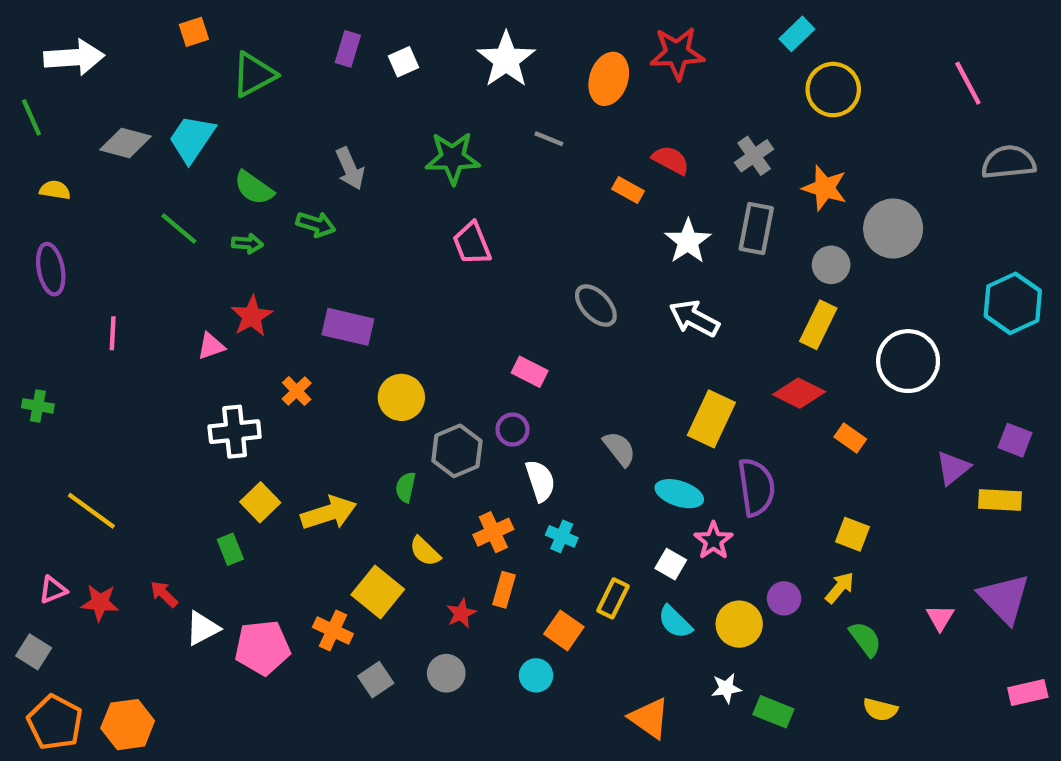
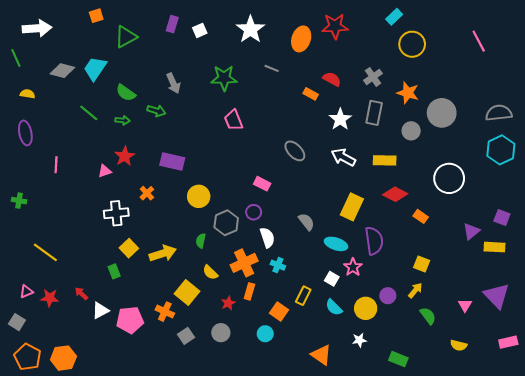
gray semicircle: (1009, 162) -> (499, 113), moved
yellow rectangle: (818, 325) -> (385, 160), moved, turned 65
orange cross: (493, 532) -> (244, 263), size x1.4
yellow semicircle: (880, 710) -> (459, 345), moved
green rectangle: (773, 712) -> (398, 359), moved

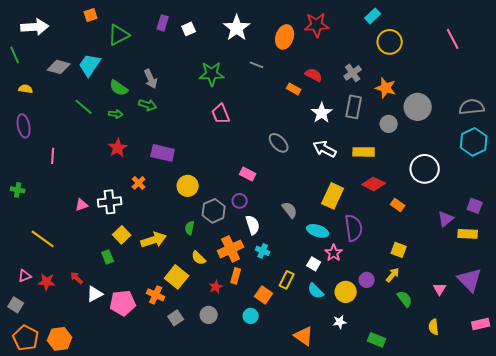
gray arrow: (173, 83) -> (151, 79), moved
pink triangle: (105, 171) -> (82, 205), moved
yellow semicircle: (459, 345) -> (434, 327), turned 70

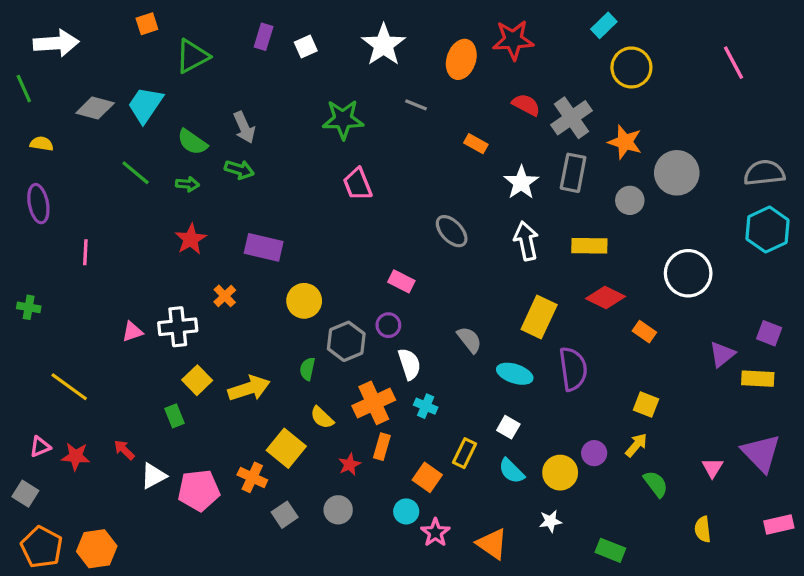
gray cross: (353, 73) -> (571, 118), size x1.4
red semicircle: (314, 75) -> (526, 105), moved
white arrow: (325, 149) -> (526, 241), turned 50
pink star: (334, 253) -> (435, 533), moved

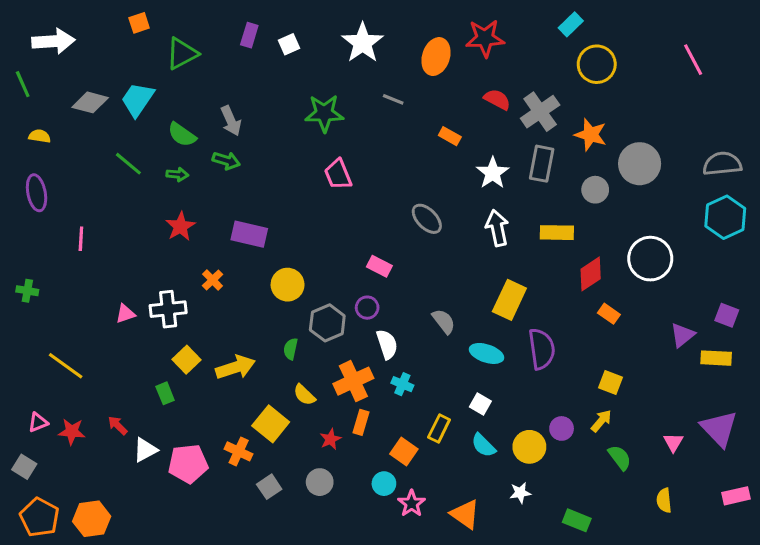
red diamond: (605, 298) -> (591, 274), moved, turned -60

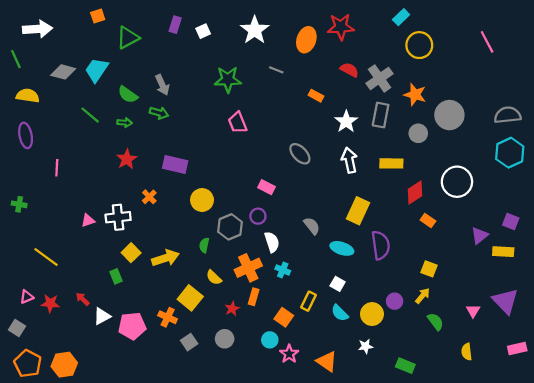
yellow semicircle: (40, 136) -> (28, 96), size x1.5

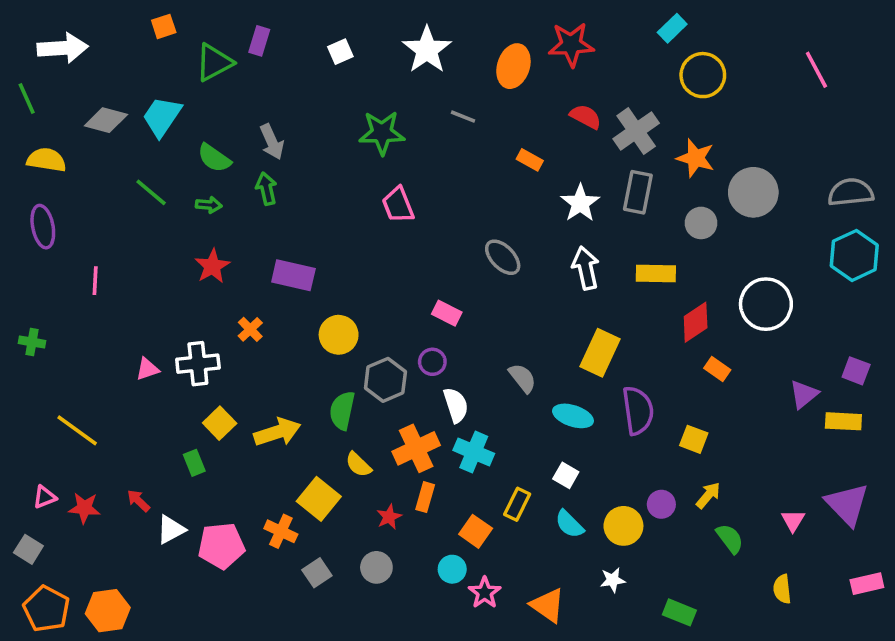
purple rectangle: (175, 25) -> (259, 41), moved
green arrow: (159, 113) -> (266, 189), turned -120
green semicircle: (204, 245) -> (342, 410), size x1.5
yellow square: (429, 269) -> (694, 439), moved
cyan cross: (283, 270) -> (474, 452), size x1.5

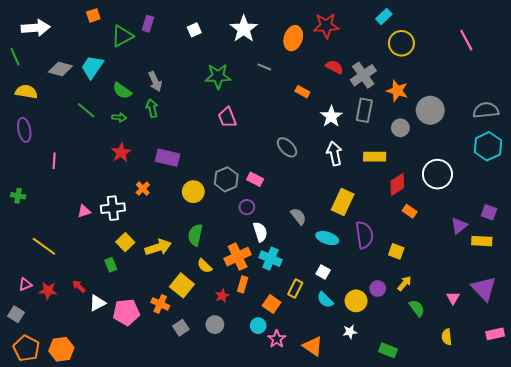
gray hexagon: (385, 380) -> (226, 179), moved

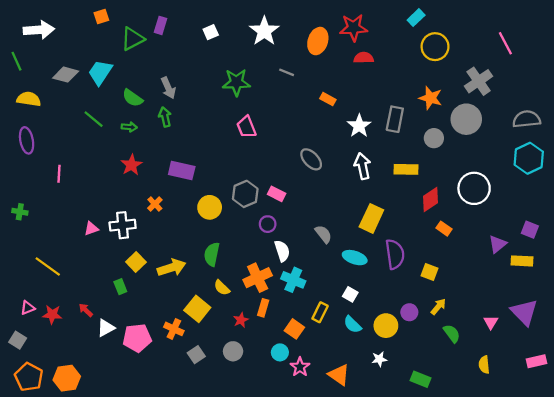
red semicircle: (334, 67) -> (364, 58), moved, turned -30
gray cross: (363, 75) -> (479, 81), moved

